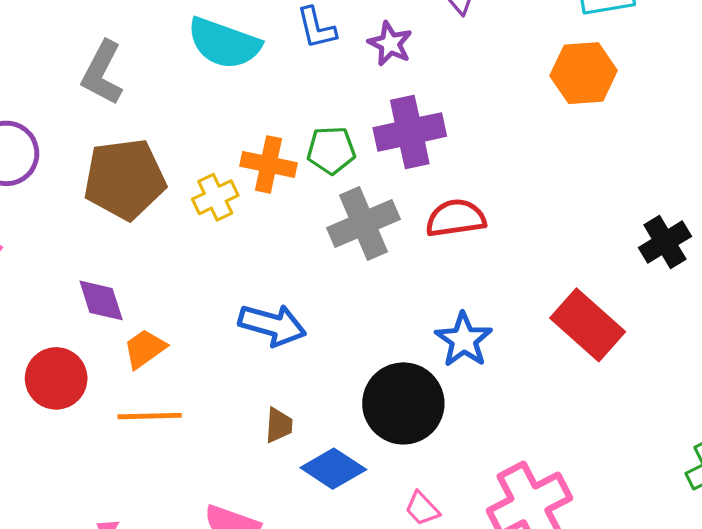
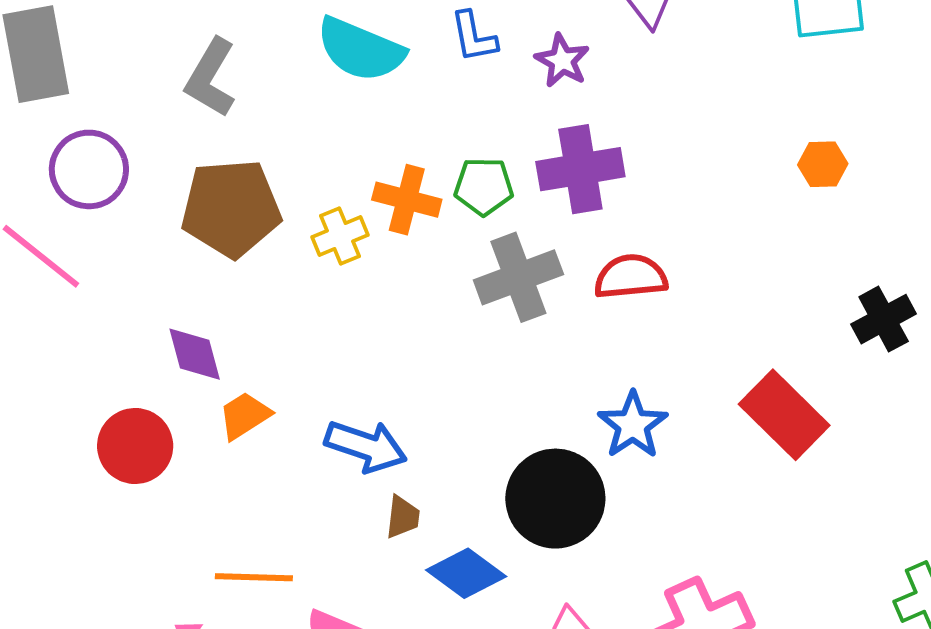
orange hexagon: (584, 73) -> (823, 164), moved, size x0.6
blue arrow: (272, 325) -> (366, 446), moved
orange line: (150, 416) -> (254, 577), moved

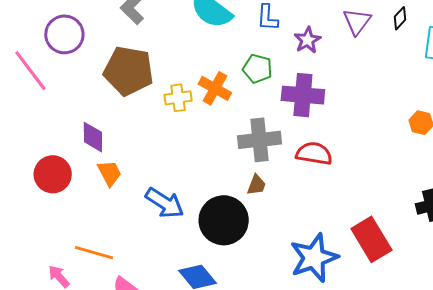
green pentagon: (484, 186) -> (257, 69), moved
orange trapezoid: (245, 416) -> (110, 173), turned 80
blue star: (633, 425) -> (314, 258), moved, size x1.4
black circle: (555, 499) -> (224, 220), moved
brown trapezoid: (403, 517) -> (256, 185), moved

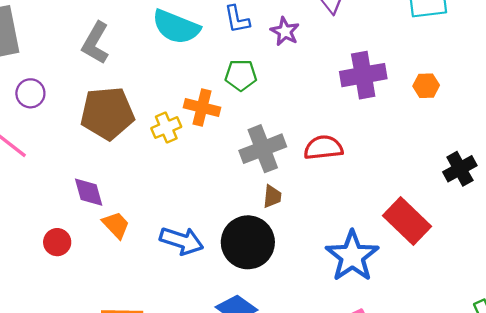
purple circle: (64, 34) -> (30, 93), size x0.7
purple cross: (303, 95) -> (363, 75), moved
red circle: (53, 174) -> (57, 242), size x0.7

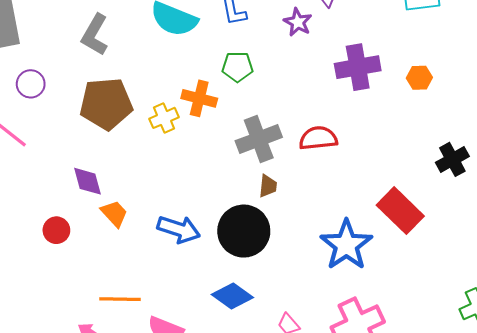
purple star: (285, 31) -> (298, 22), moved

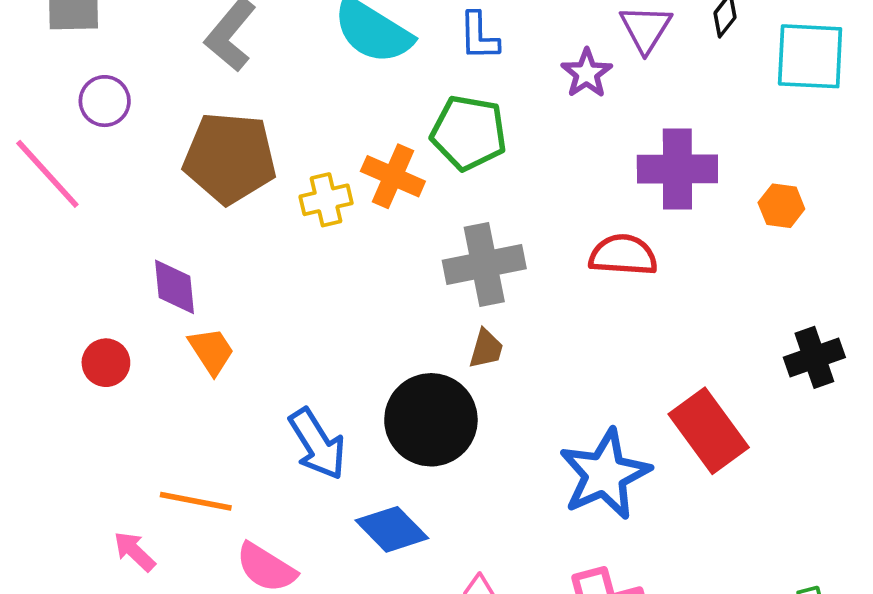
green pentagon: (237, 67) -> (469, 133), size x1.4
red semicircle: (318, 138) -> (623, 255), moved
blue arrow: (179, 229) -> (317, 444), moved, turned 30

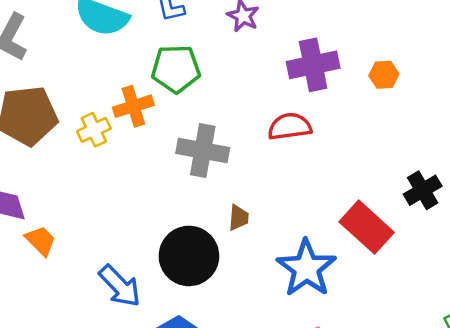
orange cross: (393, 176) -> (133, 106), turned -30
gray cross: (484, 265) -> (203, 150), turned 33
brown trapezoid: (486, 349) -> (239, 218), moved
black cross: (814, 357) -> (423, 190), moved

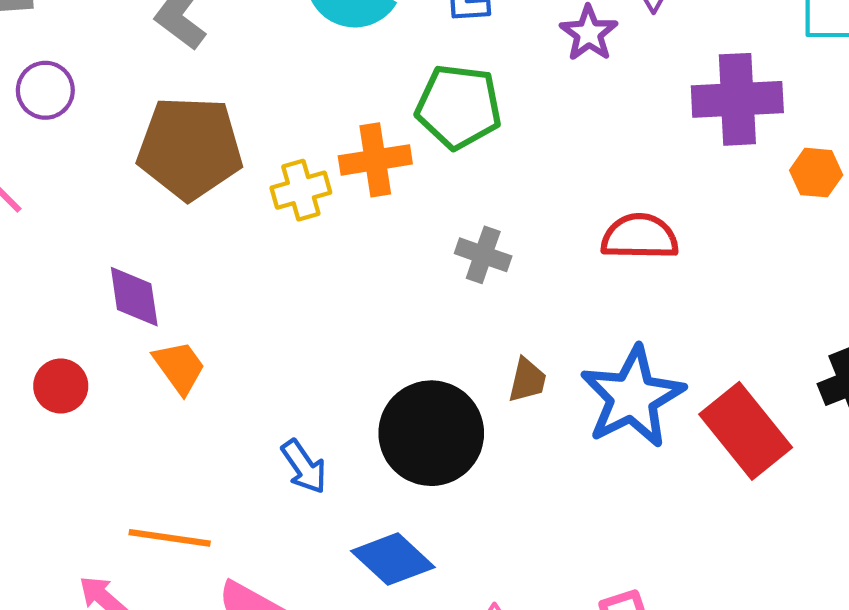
purple cross: (313, 65) -> (737, 99), moved
gray cross: (203, 150) -> (483, 255), size x0.6
blue star: (306, 268) -> (632, 397), moved
blue arrow: (120, 286) -> (304, 467), size x0.7

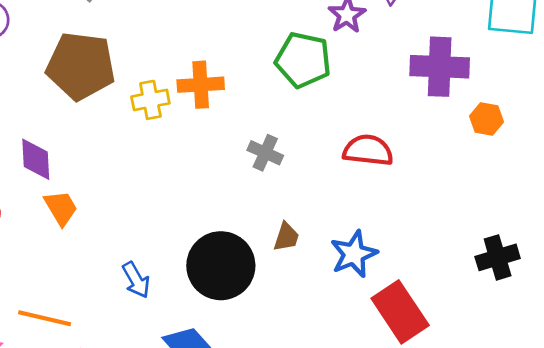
green pentagon: (459, 107) -> (303, 60), moved
blue star: (632, 397) -> (354, 254), size x0.7
red rectangle: (746, 431) -> (400, 312), moved

